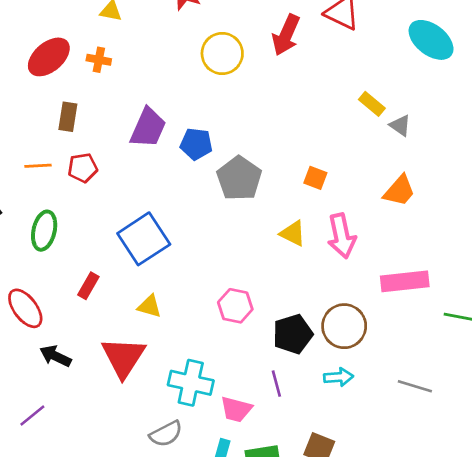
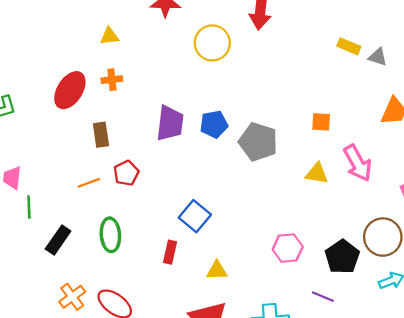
blue square: (144, 239) -> (195, 216), size x0.7
red rectangle: (88, 286) -> (170, 252), moved
purple line: (276, 384) -> (323, 297), moved, turned -35

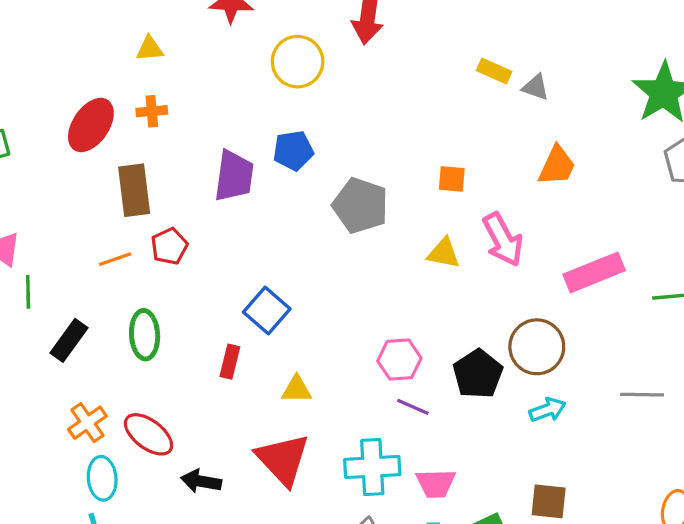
blue pentagon: (214, 124) -> (293, 151), moved
brown rectangle: (101, 135) -> (134, 190), size x1.4
purple line: (323, 297) -> (413, 407), moved

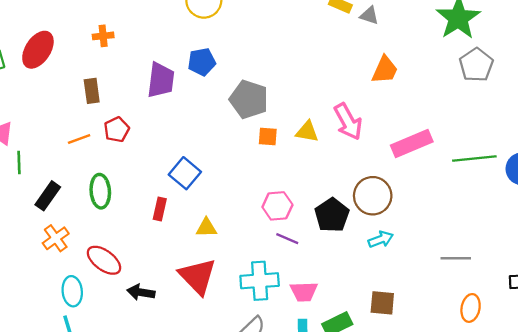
red ellipse: (91, 125) -> (38, 50), moved
orange square: (452, 179) -> (268, 137), moved
brown rectangle: (134, 190) -> (92, 91), size x0.7
gray line: (642, 395) -> (456, 258), moved
orange cross: (87, 423) -> (56, 238), moved

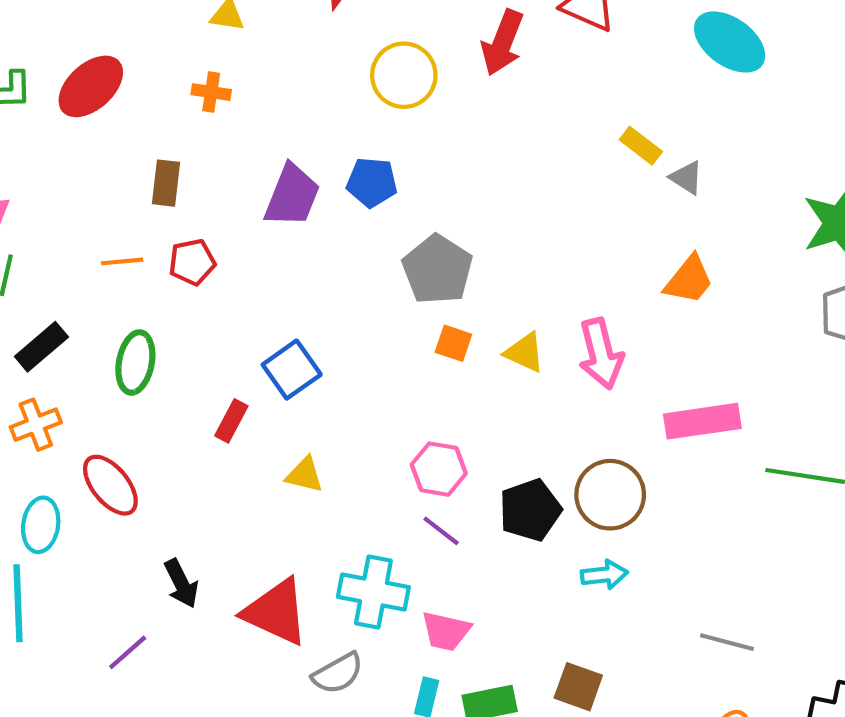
red triangle: (197, 276) -> (276, 612), moved, turned -36
black arrow: (141, 292) -> (181, 583), moved, turned -140

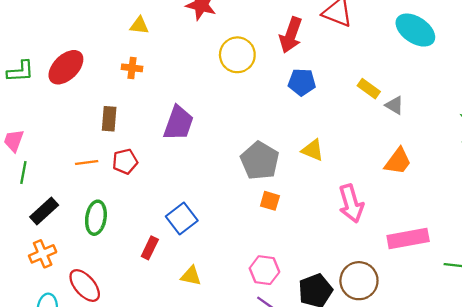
blue pentagon: (372, 182) -> (302, 82), moved
yellow triangle: (525, 353) -> (313, 150), moved

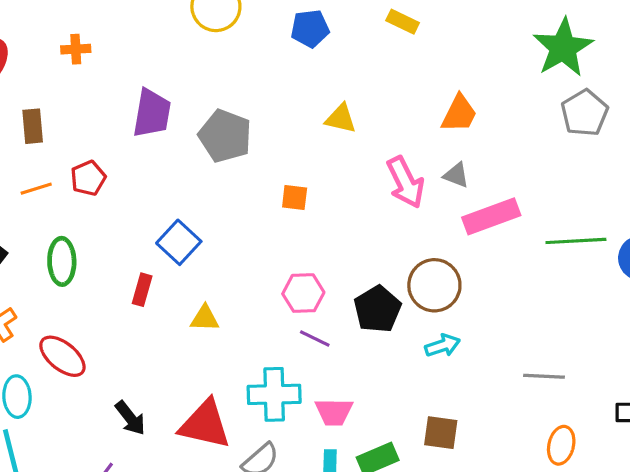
gray triangle: (394, 105) -> (456, 175), moved
brown rectangle: (109, 119) -> (33, 126), moved
gray pentagon: (260, 161) -> (225, 136), moved

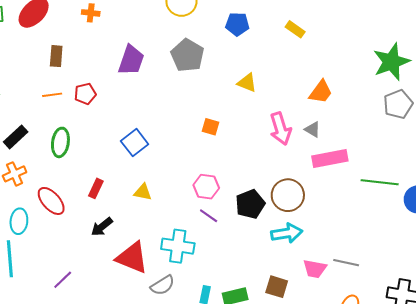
gray pentagon: (225, 136) -> (187, 55), moved
red rectangle: (142, 290) -> (96, 188), moved
cyan arrow: (443, 346) -> (287, 233), size x1.4
pink trapezoid: (334, 412) -> (315, 269), moved
black arrow: (130, 418) -> (102, 227), moved, turned 80

